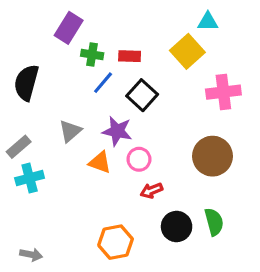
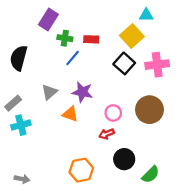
black square: (142, 95) -> (124, 63), moved
pink circle: (139, 159) -> (113, 113), moved
green semicircle: (214, 222) -> (151, 175), moved, turned 60

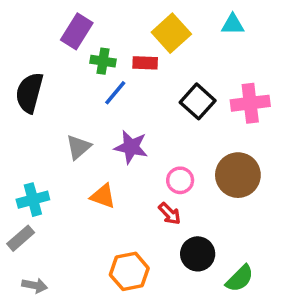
yellow square: (132, 36) -> (171, 33), moved
gray rectangle: (13, 103) -> (21, 238), moved
orange triangle: (70, 114) -> (103, 196), moved
red arrow: (107, 134) -> (170, 214), turned -112

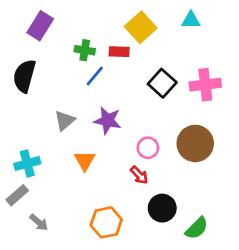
purple rectangle: (77, 31) -> (40, 26), moved
orange triangle: (103, 196) -> (85, 161), turned 40
gray arrow: (35, 285) -> (39, 222), moved, turned 30

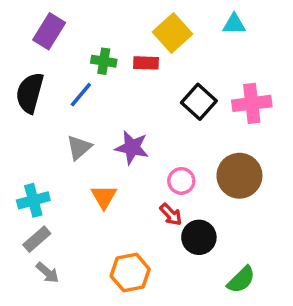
blue line: (95, 76) -> (81, 95), moved
gray rectangle: (17, 195) -> (37, 239), moved
black circle: (162, 208) -> (199, 237), moved

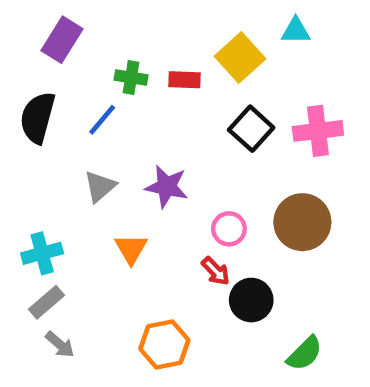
yellow square: (172, 33) -> (240, 57), moved

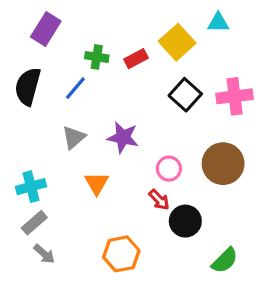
red rectangle: (184, 80) -> (136, 59), turned -30

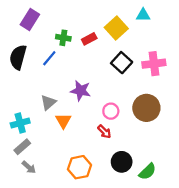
gray triangle: (74, 137) -> (48, 102), moved
black circle: (185, 221) -> (122, 162), moved

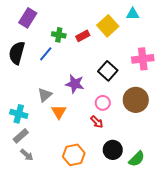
black square: (122, 63) -> (108, 71), moved
cyan cross: (20, 123) -> (19, 114), turned 30

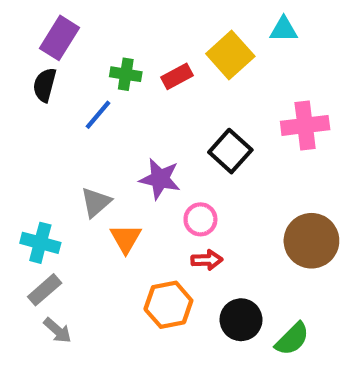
black semicircle: (17, 53) -> (45, 85), moved, size x0.7
brown circle: (136, 100) -> (311, 241), moved
pink circle: (103, 103) -> (200, 219), moved
red arrow: (97, 122) -> (207, 260), turned -48
orange hexagon: (74, 155) -> (168, 305), moved

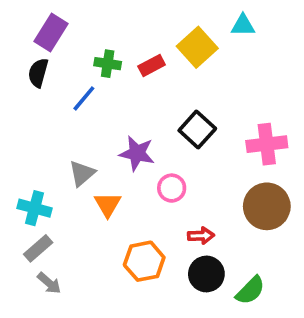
pink cross: (305, 125) -> (267, 144), moved
red arrow: (207, 260) -> (201, 236), moved

